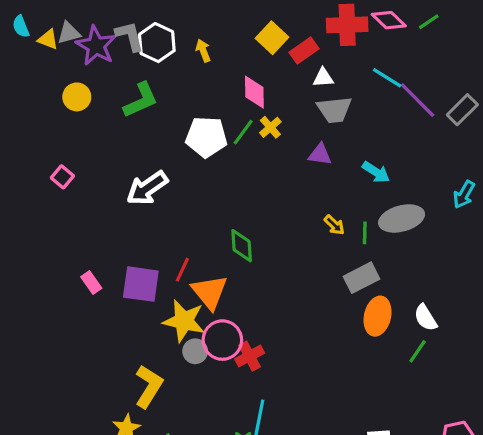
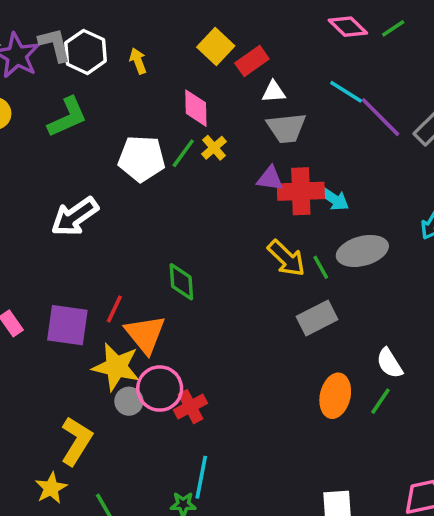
red cross: (347, 25) -> (301, 191), moved
yellow arrow: (334, 225) -> (286, 258), size x1.6
green line: (365, 233) -> (321, 267), turned -30
orange ellipse: (378, 316) -> (335, 396), moved

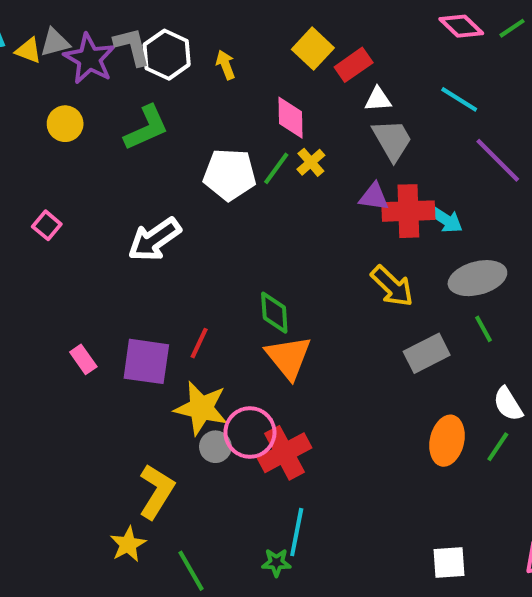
purple line: (380, 117) -> (498, 160), moved
gray trapezoid: (286, 128) -> (392, 140), turned -114
green line: (321, 267) -> (484, 329), moved
orange triangle: (145, 334) -> (289, 357), moved
red cross: (190, 407) -> (284, 453), size x1.4

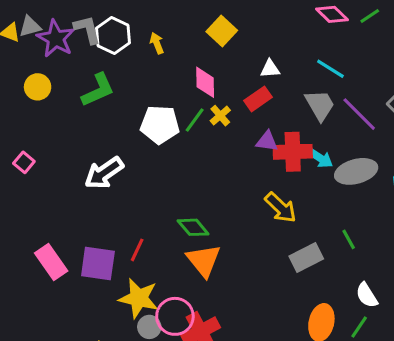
red rectangle: (354, 65) -> (258, 99), moved
gray trapezoid: (392, 140) -> (320, 105), moved
gray ellipse: (477, 278) -> (356, 171), moved
green diamond: (274, 313) -> (193, 227), turned -36
pink rectangle: (83, 359) -> (51, 262), size x1.6

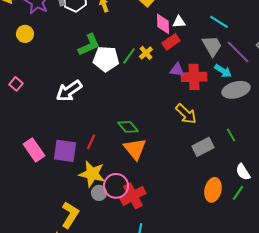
pink diamond: (205, 82) -> (163, 24), moved
green L-shape: (98, 90) -> (89, 45), moved
cyan arrow: (320, 158) -> (223, 71), moved

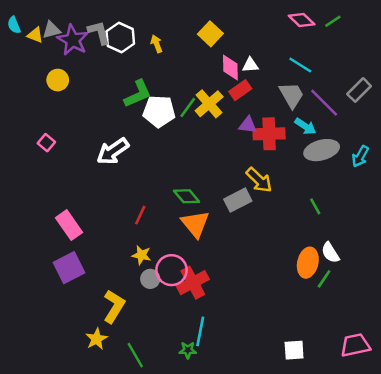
yellow cross: (146, 53) -> (209, 104), size x1.6
gray rectangle: (203, 147) -> (238, 200), moved
purple square: (65, 151) -> (69, 268), moved, turned -35
yellow star: (92, 174) -> (141, 255), size x0.6
orange ellipse: (213, 190) -> (308, 263), moved

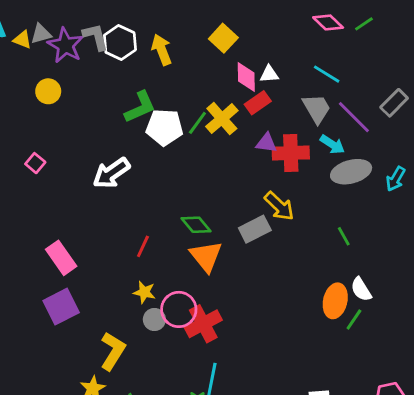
yellow arrow: (156, 44) -> (162, 50), size x1.5

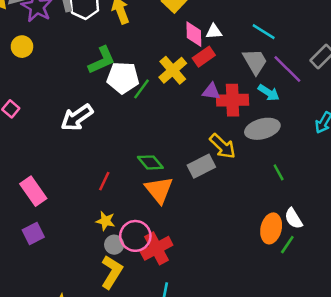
green line: (197, 123) -> (142, 89), moved
gray ellipse: (351, 172) -> (262, 129), moved
purple square: (61, 307) -> (33, 233), size x0.7
yellow L-shape: (113, 351) -> (112, 272), moved

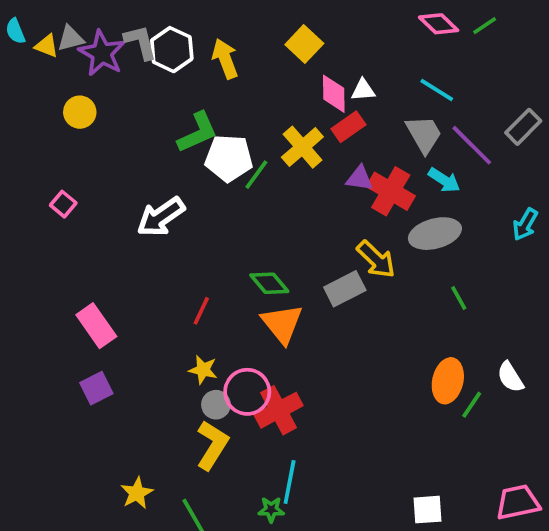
red cross: (233, 100) -> (391, 191), turned 32
white semicircle: (294, 218) -> (510, 377), moved

